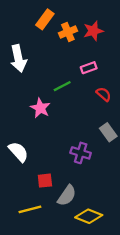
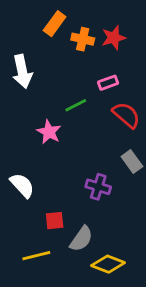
orange cross: (68, 32) -> (83, 39), turned 36
red semicircle: (104, 94) -> (126, 115), size x1.5

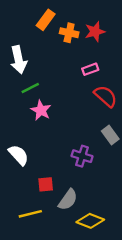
green line: (76, 105) -> (30, 88), moved

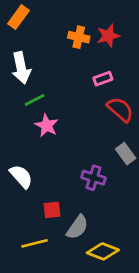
orange rectangle: (46, 20) -> (18, 17), moved

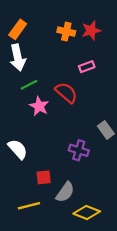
orange rectangle: (18, 17) -> (18, 29), moved
red semicircle: (120, 109) -> (66, 93), moved

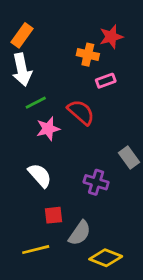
orange cross: (66, 32) -> (88, 55), moved
pink star: (39, 106) -> (48, 129), turned 30
white semicircle: (18, 149) -> (40, 175), moved

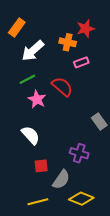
white arrow: (22, 70) -> (33, 51), moved, turned 60
pink star: (48, 129) -> (37, 99), turned -30
purple cross: (96, 182) -> (79, 153), moved
yellow line: (36, 250) -> (38, 202), moved

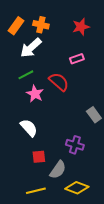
orange cross: (68, 42) -> (41, 25), moved

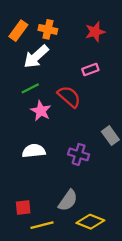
white semicircle: (29, 128) -> (34, 151), turned -54
purple cross: (75, 145) -> (79, 154), moved
red square: (39, 157) -> (23, 208), moved

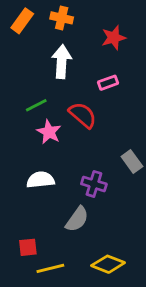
orange cross: (48, 29) -> (62, 18), moved
orange rectangle: (18, 31) -> (22, 21), moved
white arrow: (36, 57) -> (62, 62), moved, turned 136
gray semicircle: (68, 200) -> (77, 219), moved

